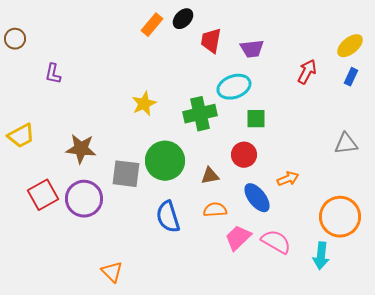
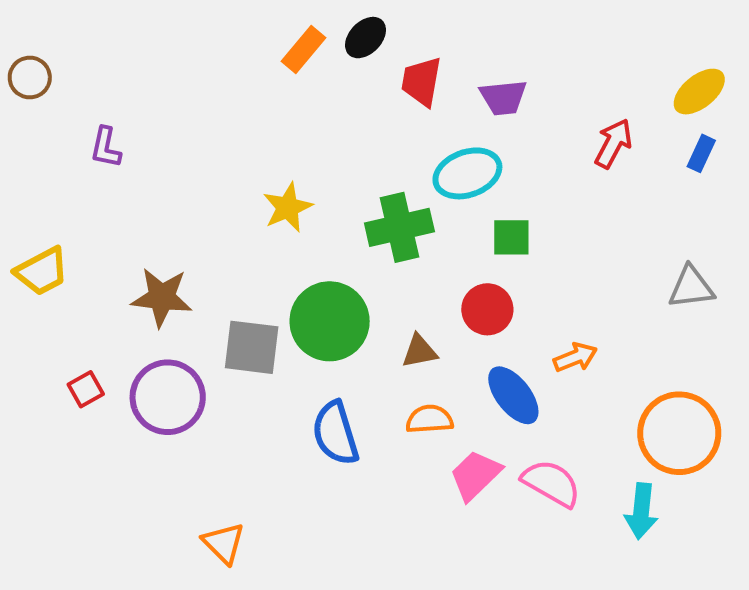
red square: (43, 195) -> (86, 389), size x0.6

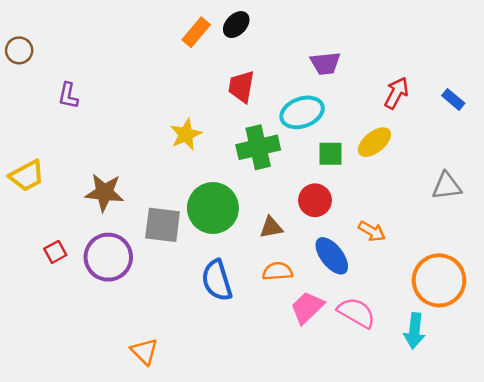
red trapezoid: (421, 82) -> (241, 87), moved
yellow ellipse: (699, 92) -> (374, 142), moved
blue rectangle: (701, 153) -> (453, 99), turned -75
orange arrow: (575, 357) -> (372, 231), turned 52

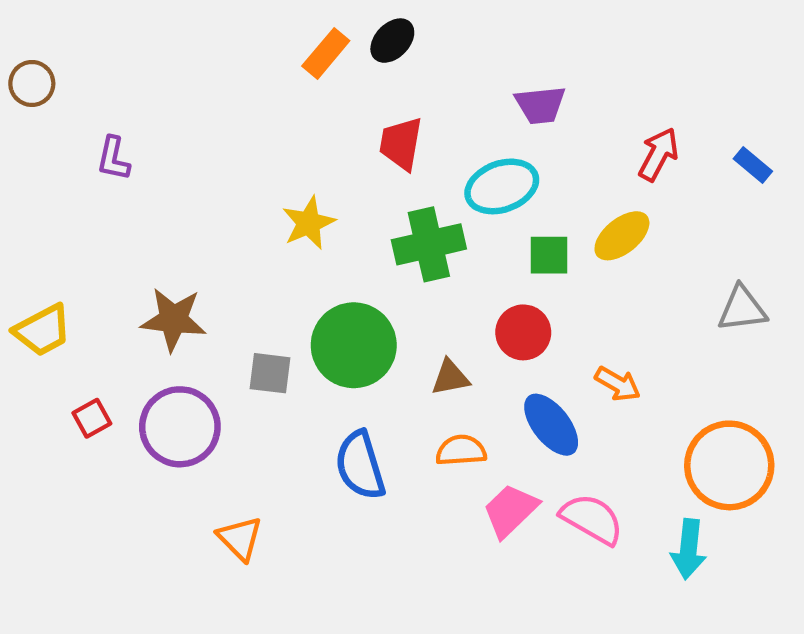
yellow trapezoid: (27, 176) -> (43, 330), moved
gray square: (163, 225) -> (270, 373), size x0.7
orange triangle: (144, 351) -> (240, 538), moved

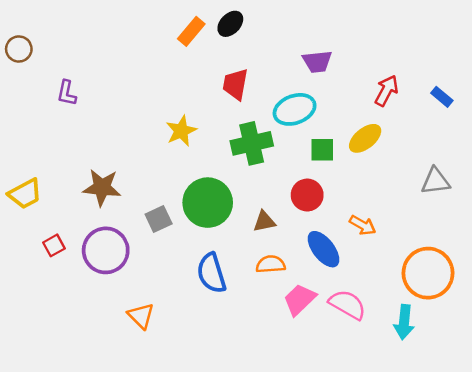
gray square: (270, 373) -> (159, 219), turned -32

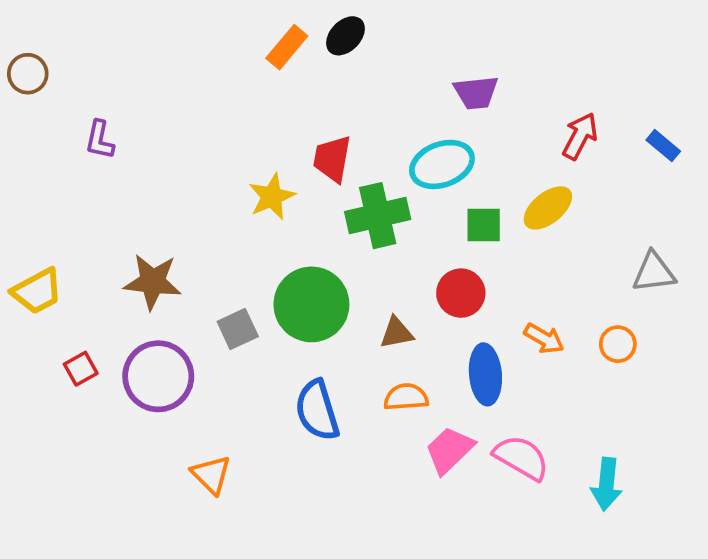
red trapezoid: (235, 84) -> (332, 159), moved
blue ellipse: (324, 249) -> (485, 374), turned 33
orange circle: (428, 273) -> (618, 344), moved, size x0.5

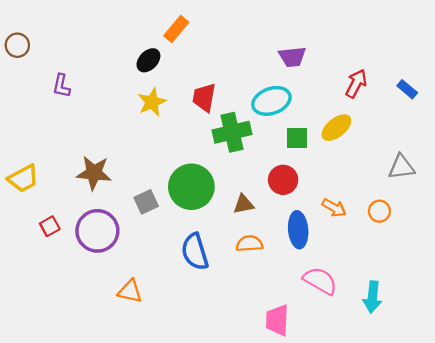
black ellipse: (345, 36) -> (148, 60), moved
yellow star: (272, 197) -> (152, 102), moved
pink trapezoid: (450, 450) -> (277, 320), moved, turned -44
orange triangle: (211, 475) -> (130, 291), turned -32

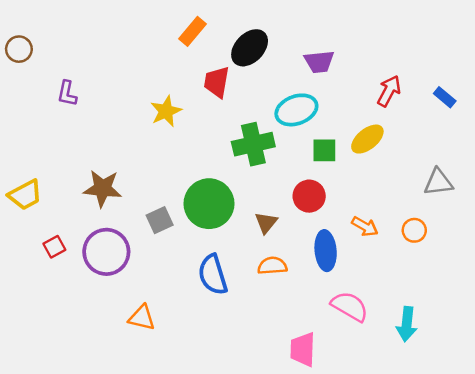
black ellipse: (148, 60) -> (250, 48), moved, size x1.4
red trapezoid: (204, 97) -> (217, 82), moved
brown triangle: (244, 204) -> (266, 223), turned -40

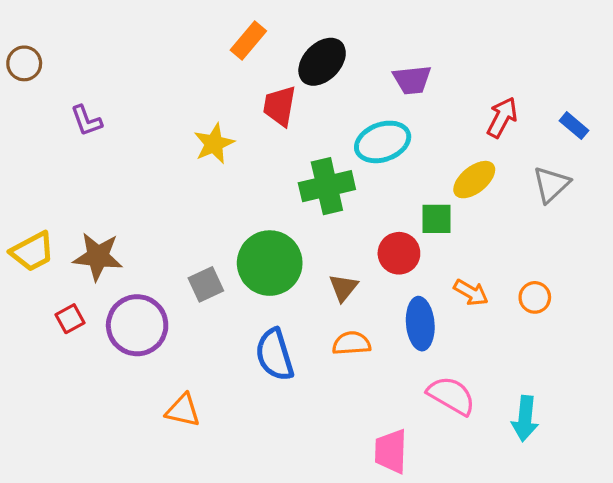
purple L-shape: (67, 93) -> (86, 121), turned -32
green square: (324, 150) -> (437, 219), moved
gray triangle: (438, 182) -> (551, 184), moved, turned -36
brown star: (103, 188) -> (98, 257), moved

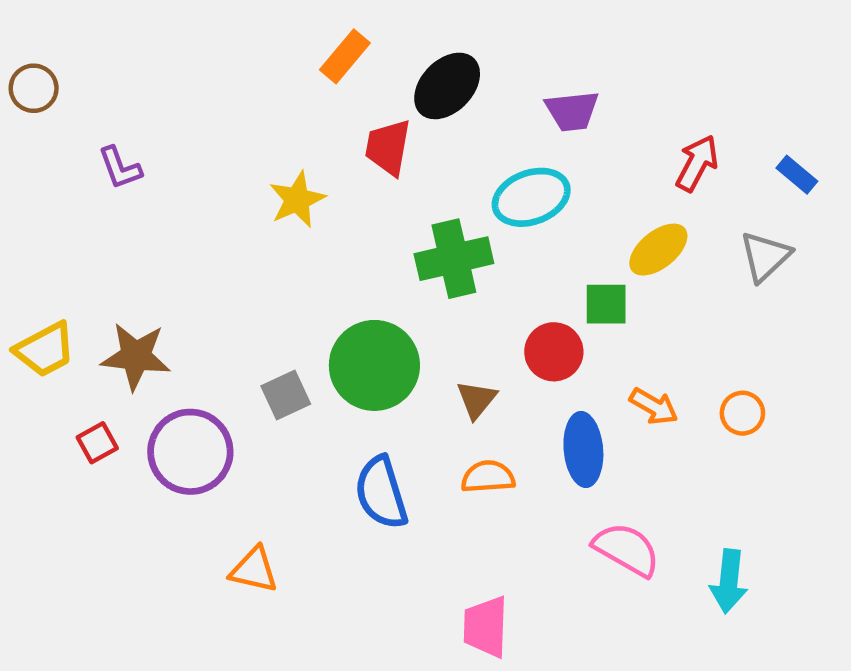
pink trapezoid: (391, 451) -> (486, 627), moved

